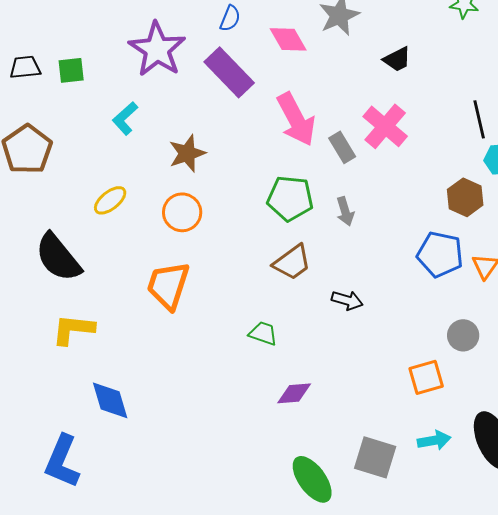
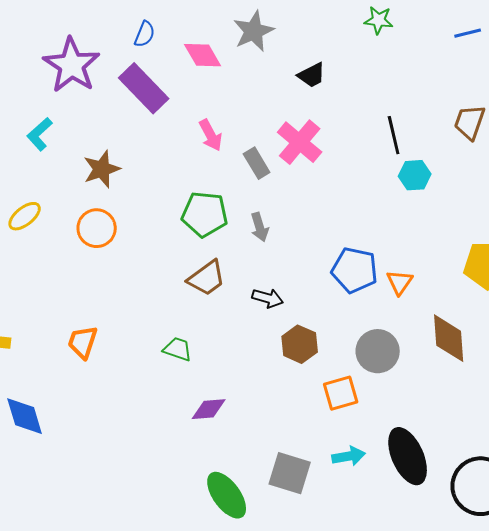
pink arrow: (296, 119) -> (211, 135), size x0.6
brown hexagon: (465, 197) -> (300, 344), moved
orange trapezoid: (168, 285) -> (83, 342), moved, size x0.7
black arrow: (347, 300) -> (268, 298), moved
gray circle: (463, 335) -> (378, 351), size x1.4

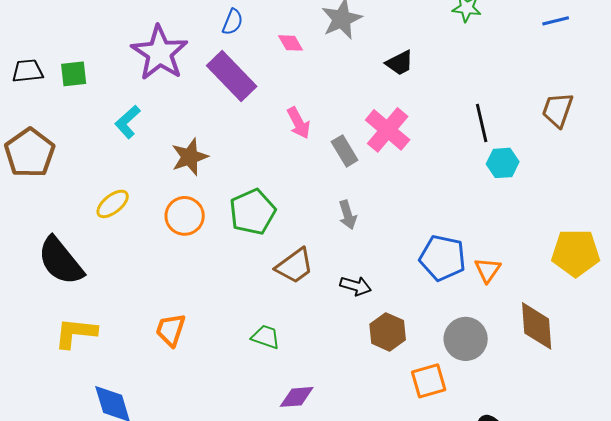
pink diamond: (203, 55) -> (291, 43), size x0.7
green pentagon: (205, 214) -> (253, 212), moved, turned -30

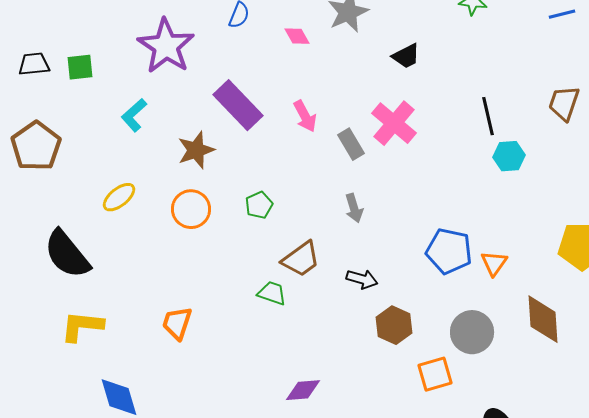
purple rectangle: (232, 76) -> (238, 105), moved
green pentagon: (253, 212) -> (259, 205), size x0.6
green trapezoid: (266, 337) -> (272, 293), moved

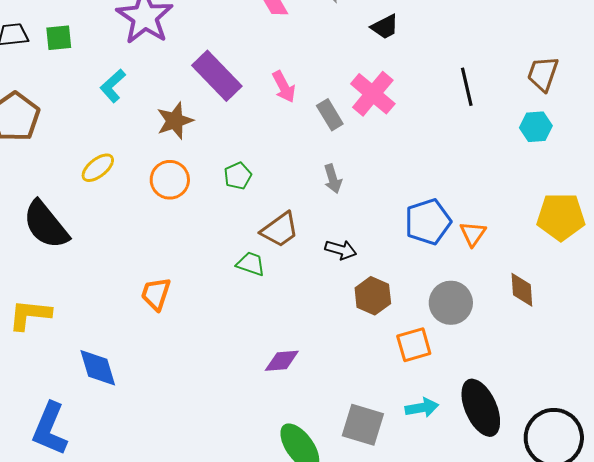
cyan hexagon: (509, 156) -> (536, 127), moved
blue pentagon: (449, 251) -> (428, 222), turned -30
brown diamond: (543, 319) -> (522, 290), size x0.7
yellow L-shape: (82, 326) -> (30, 315), moved

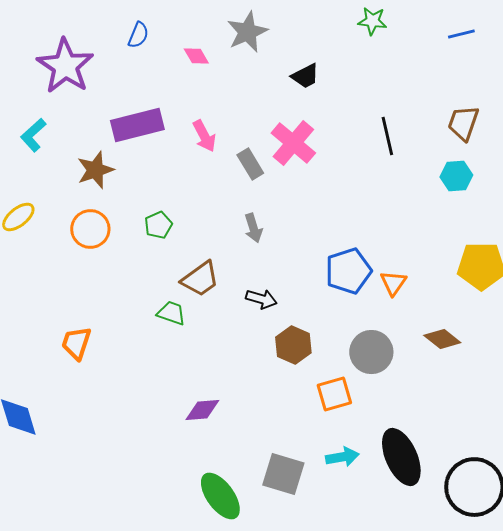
purple rectangle: (217, 76) -> (137, 125), turned -60
brown diamond: (522, 290) -> (442, 339), turned -48

